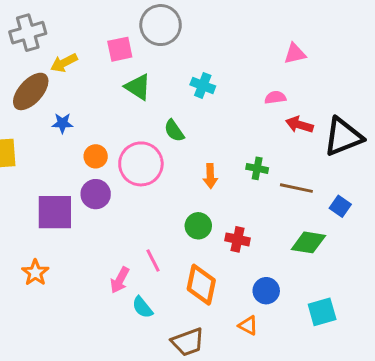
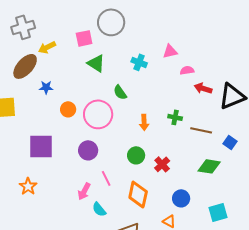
pink triangle: (295, 54) -> (170, 51), moved
purple circle: (96, 194) -> (88, 150), moved
red cross: (238, 239) -> (162, 164), turned 35

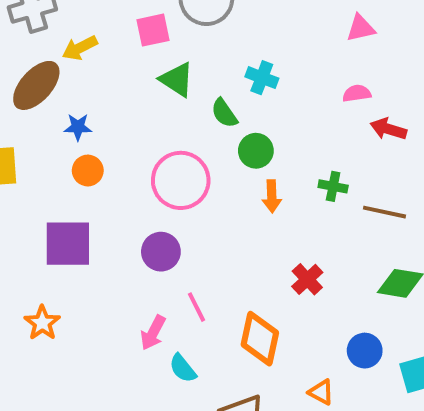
pink triangle: (170, 51) -> (361, 28), moved
green semicircle: (120, 92) -> (224, 113), moved
orange circle: (68, 109) -> (88, 171), moved
green circle: (136, 155) -> (256, 151), moved
blue circle: (181, 198) -> (365, 351), moved

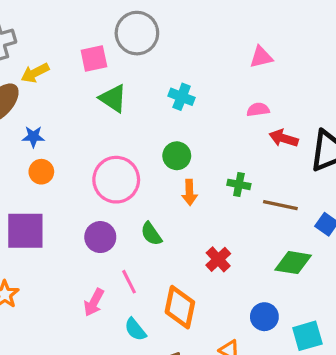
green semicircle: (224, 113) -> (151, 234), moved
cyan semicircle: (183, 368) -> (135, 329), moved

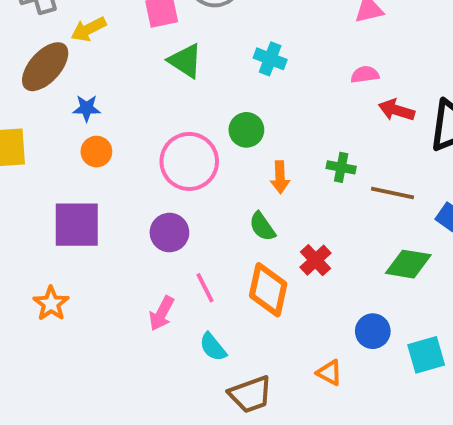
green circle: (177, 156) -> (246, 130), moved
green semicircle: (151, 234) -> (262, 227), moved
orange diamond: (180, 307) -> (268, 290), moved

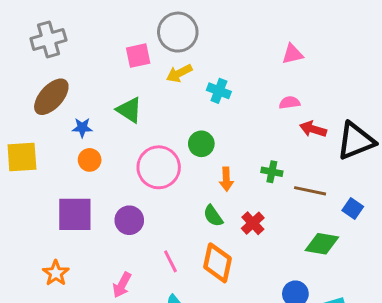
yellow arrow: (89, 29) -> (179, 73), moved
green triangle: (185, 61) -> (129, 110), moved
purple circle: (169, 232) -> (129, 220), moved
red cross: (316, 260) -> (253, 223), moved
pink arrow: (162, 313) -> (122, 285), moved

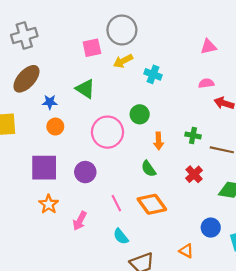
red cross: (253, 223) -> (194, 174), moved
orange diamond: (217, 263) -> (152, 204), turned -48
orange star: (56, 273) -> (49, 204), moved

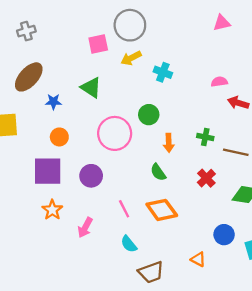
gray cross: (24, 36) -> (26, 31), size x0.7
pink triangle: (208, 47) -> (222, 23), moved
orange circle: (55, 127) -> (59, 137), moved

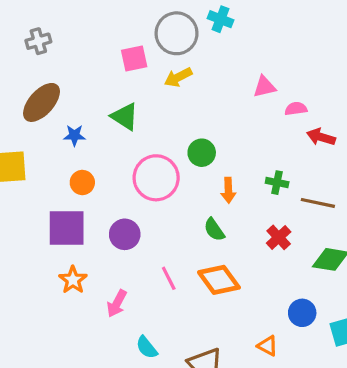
pink triangle: (222, 23) -> (264, 87), moved
cyan cross: (163, 72) -> (220, 19), moved
cyan semicircle: (129, 244) -> (147, 347), moved

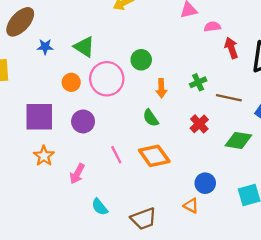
green triangle: (125, 117) -> (84, 47), moved
red arrow: (321, 137) -> (231, 48), turned 54
orange circle: (82, 183) -> (71, 82), moved
green cross: (277, 183) -> (198, 82), turned -35
blue circle: (302, 313) -> (205, 183), moved

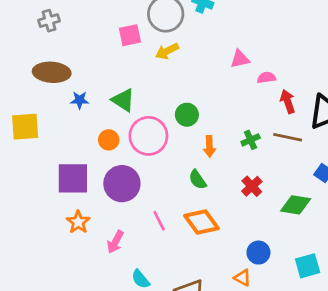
brown ellipse: (20, 22) -> (52, 72), turned 52
brown line: (229, 98) -> (288, 137), moved
purple circle: (83, 121) -> (122, 184), size x1.4

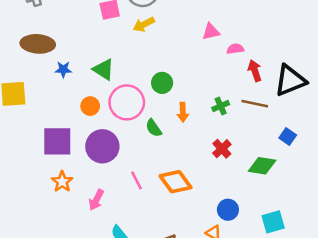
green semicircle: (197, 180) -> (154, 128), moved

